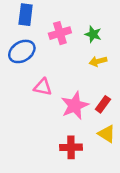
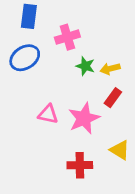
green star: (93, 34) -> (85, 66), moved
pink triangle: (43, 87) -> (48, 114), moved
red rectangle: (103, 104) -> (113, 98), moved

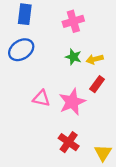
pink cross: (67, 37) -> (73, 21), moved
yellow triangle: (120, 150) -> (103, 153), moved, turned 30
red cross: (80, 165) -> (69, 142), turned 36

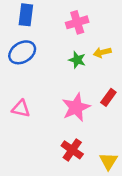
yellow arrow: (95, 59) -> (102, 52), moved
red rectangle: (97, 84) -> (108, 97), moved
pink triangle: (41, 98) -> (21, 109), moved

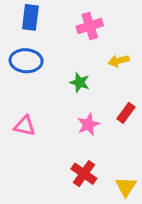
blue ellipse: (22, 52) -> (26, 61), turned 36
green star: (77, 60) -> (80, 82), moved
pink star: (76, 107) -> (88, 124), size x0.7

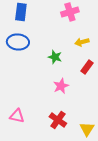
pink cross: (90, 26) -> (70, 12), moved
red rectangle: (126, 113) -> (87, 67), moved
pink triangle: (25, 126) -> (17, 116), moved

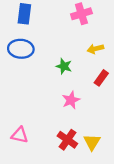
yellow triangle: (87, 129) -> (92, 142), moved

